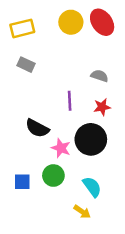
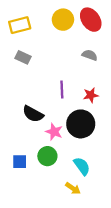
gray semicircle: (100, 76) -> (90, 55), moved

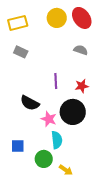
green circle: (47, 156) -> (44, 159), moved
cyan semicircle: (82, 166) -> (57, 140), moved, turned 30

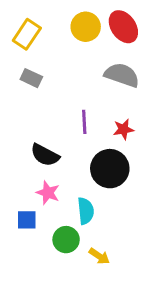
yellow rectangle: (18, 23) -> (27, 34), turned -42
gray semicircle: (81, 50) -> (122, 75), size x1.6
pink star: (49, 119) -> (48, 193), moved

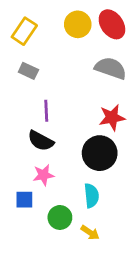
purple line: (84, 122) -> (46, 111), moved
red star: (123, 129) -> (112, 117), size x1.4
pink star: (48, 193) -> (43, 175), turned -30
cyan semicircle: (86, 211) -> (91, 196), moved

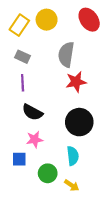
yellow circle: (78, 24) -> (47, 20), moved
gray semicircle: (111, 68) -> (66, 54), moved, turned -100
purple line: (46, 111) -> (23, 83), moved
red star: (112, 117) -> (76, 82), moved

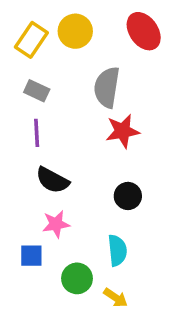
black circle: (79, 122) -> (128, 196), size x0.6

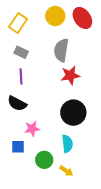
yellow circle: (75, 31) -> (55, 16), moved
black semicircle: (52, 180) -> (17, 104), moved
black circle: (128, 196) -> (73, 113), size x1.6

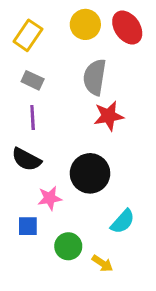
black circle: (73, 113) -> (90, 173), moved
cyan semicircle: (67, 144) -> (123, 221), moved, turned 48

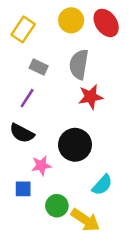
gray rectangle: (33, 80) -> (39, 67), moved
purple line: (33, 118) -> (27, 98), turned 36
yellow arrow: (102, 263) -> (85, 220), size x1.6

